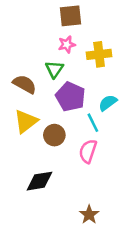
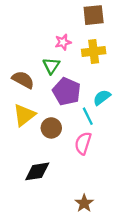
brown square: (71, 16) -> (94, 15), moved

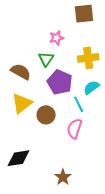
yellow cross: (94, 52) -> (88, 58), moved
black diamond: (37, 171) -> (19, 158), moved
brown star: (84, 203) -> (63, 177), moved

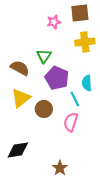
pink star: (57, 38) -> (54, 22), moved
yellow cross: (88, 58) -> (85, 42), moved
cyan semicircle: (91, 87) -> (87, 83), turned -56

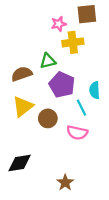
yellow cross: (85, 42) -> (73, 42), moved
green triangle: (44, 56) -> (48, 61), turned 42
brown semicircle: (20, 68) -> (22, 74), turned -48
pink semicircle: (71, 122) -> (77, 133), turned -96

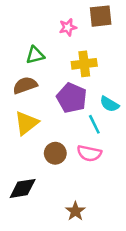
yellow cross: (73, 42) -> (84, 64), moved
green triangle: (48, 61) -> (35, 55), moved
cyan semicircle: (95, 90) -> (109, 104), turned -56
brown circle: (48, 118) -> (55, 153), moved

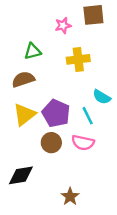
purple pentagon: (72, 98) -> (56, 113), moved

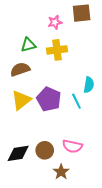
yellow cross: (78, 59) -> (57, 50), moved
cyan semicircle: (102, 97) -> (89, 85), turned -112
brown circle: (51, 143) -> (45, 150), moved
pink semicircle: (83, 143) -> (72, 146), moved

